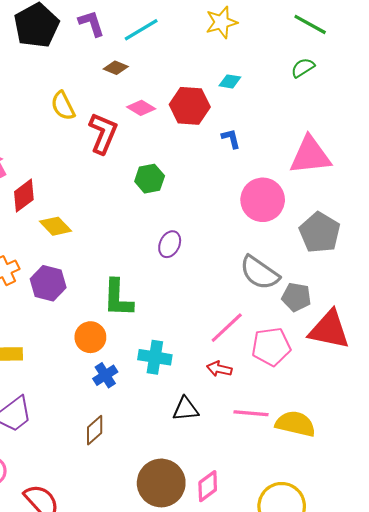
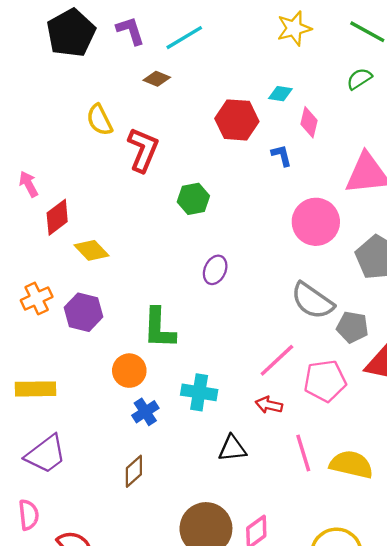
yellow star: (221, 22) -> (294, 28), moved
pink diamond: (141, 108) -> (309, 122), moved, turned 72
pink line: (251, 413) -> (303, 453), turned 68

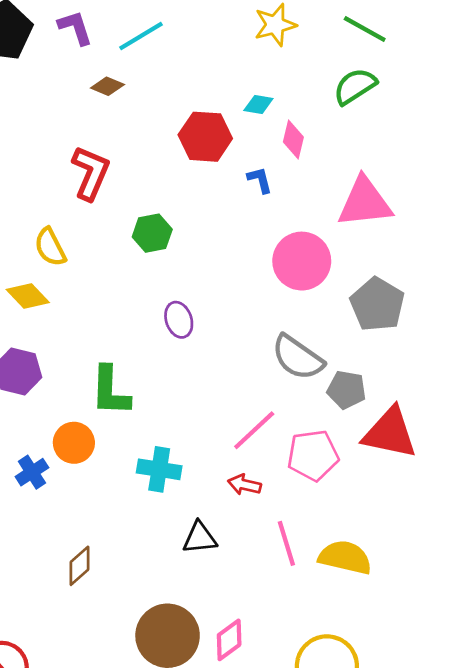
green semicircle: (359, 79) -> (355, 86), size x1.4
yellow semicircle: (100, 120) -> (50, 247), moved
purple ellipse: (215, 270) -> (179, 320), turned -44
blue cross: (145, 412) -> (32, 472), moved

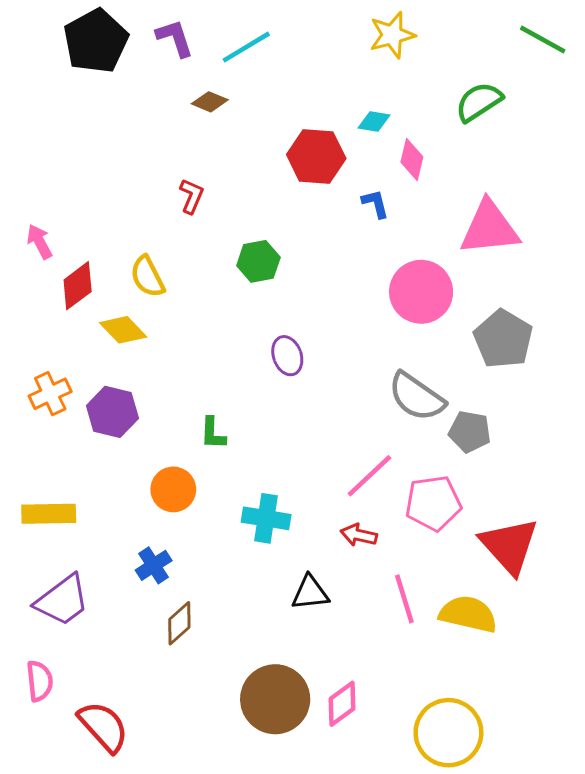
green line: (365, 29) -> (543, 39), moved
red L-shape: (91, 173) -> (192, 196), size x0.6
green L-shape: (110, 391) -> (213, 433), size x0.6
red triangle: (390, 433) -> (509, 546), moved, turned 36
blue cross: (32, 472) -> (154, 565), moved

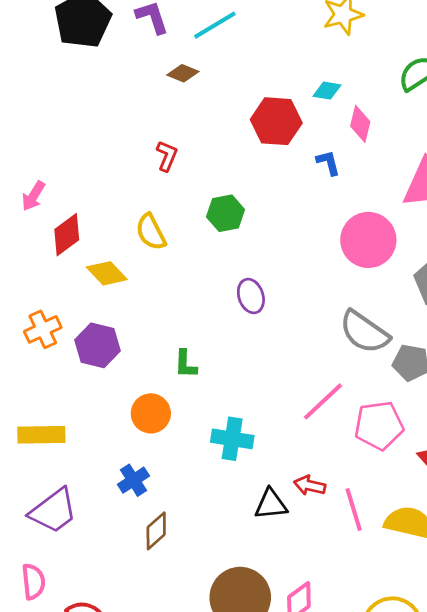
pink arrow: (40, 242) -> (33, 196), turned -120
yellow semicircle: (147, 277) -> (151, 232), moved
red arrow: (359, 535) -> (310, 485), moved

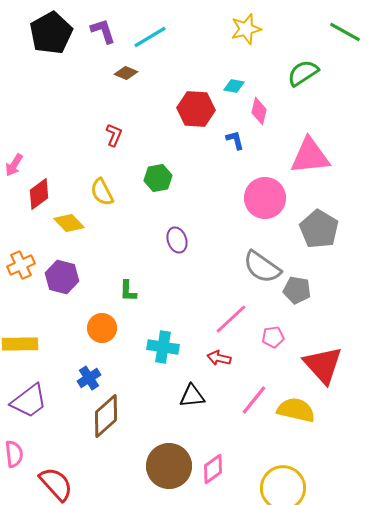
pink pentagon: (379, 425) -> (273, 337), size x0.6
red arrow: (310, 485) -> (219, 358), moved
pink line: (354, 510) -> (254, 400), turned 56
brown diamond: (156, 531) -> (106, 416), size x1.5

